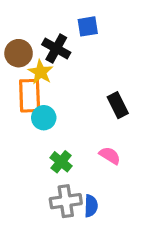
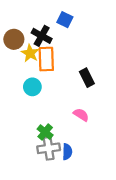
blue square: (88, 26) -> (65, 20), turned 35
orange rectangle: (30, 96) -> (46, 59), moved
green cross: (61, 162) -> (45, 132), moved

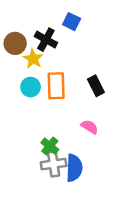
orange rectangle: (46, 59) -> (56, 86), moved
cyan circle: (32, 87) -> (31, 87), moved
blue semicircle: (67, 152) -> (74, 168), size x1.5

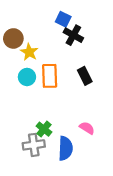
black cross: (46, 40) -> (73, 35), moved
pink semicircle: (90, 127) -> (87, 128), moved
gray cross: (54, 164) -> (34, 145), moved

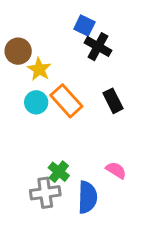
orange rectangle: (50, 76) -> (66, 101), turned -40

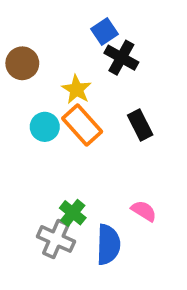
blue square: (84, 25) -> (105, 32), turned 30
yellow star: (39, 69) -> (77, 89), moved
gray cross: (45, 193) -> (56, 239), turned 32

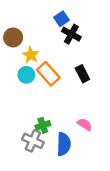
yellow star: (77, 89) -> (31, 55), moved
green cross: (73, 213) -> (43, 125), turned 32

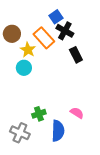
orange rectangle: (48, 74) -> (44, 38), moved
black rectangle: (82, 74) -> (76, 55), moved
gray cross: (33, 141) -> (20, 133), moved

